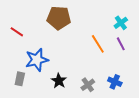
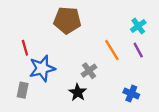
red line: (17, 32) -> (25, 48), moved, turned 40
black star: (59, 81) -> (78, 92), moved
gray cross: (88, 85) -> (89, 71), moved

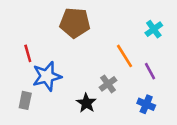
purple line: (138, 50) -> (150, 71), moved
gray cross: (89, 71) -> (108, 84), moved

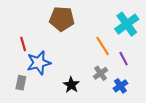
cyan cross: (154, 29) -> (127, 24), size x1.6
gray cross: (108, 84) -> (101, 73), moved
blue cross: (146, 104) -> (120, 86), turned 32

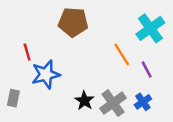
gray cross: (101, 73) -> (113, 103), moved, size x1.5
gray rectangle: (21, 83) -> (13, 98), moved

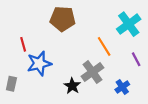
purple line: (147, 69) -> (136, 59), moved
gray cross: (113, 103) -> (92, 72), moved

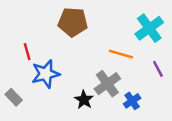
orange line: (104, 46) -> (121, 54), turned -42
gray rectangle: (11, 84) -> (14, 97), turned -56
blue cross: (122, 87) -> (132, 101), moved

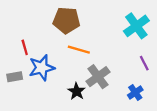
orange line: (121, 54) -> (79, 50), moved
gray rectangle: (14, 97) -> (15, 77), moved, turned -56
blue cross: (132, 101) -> (135, 92), moved

